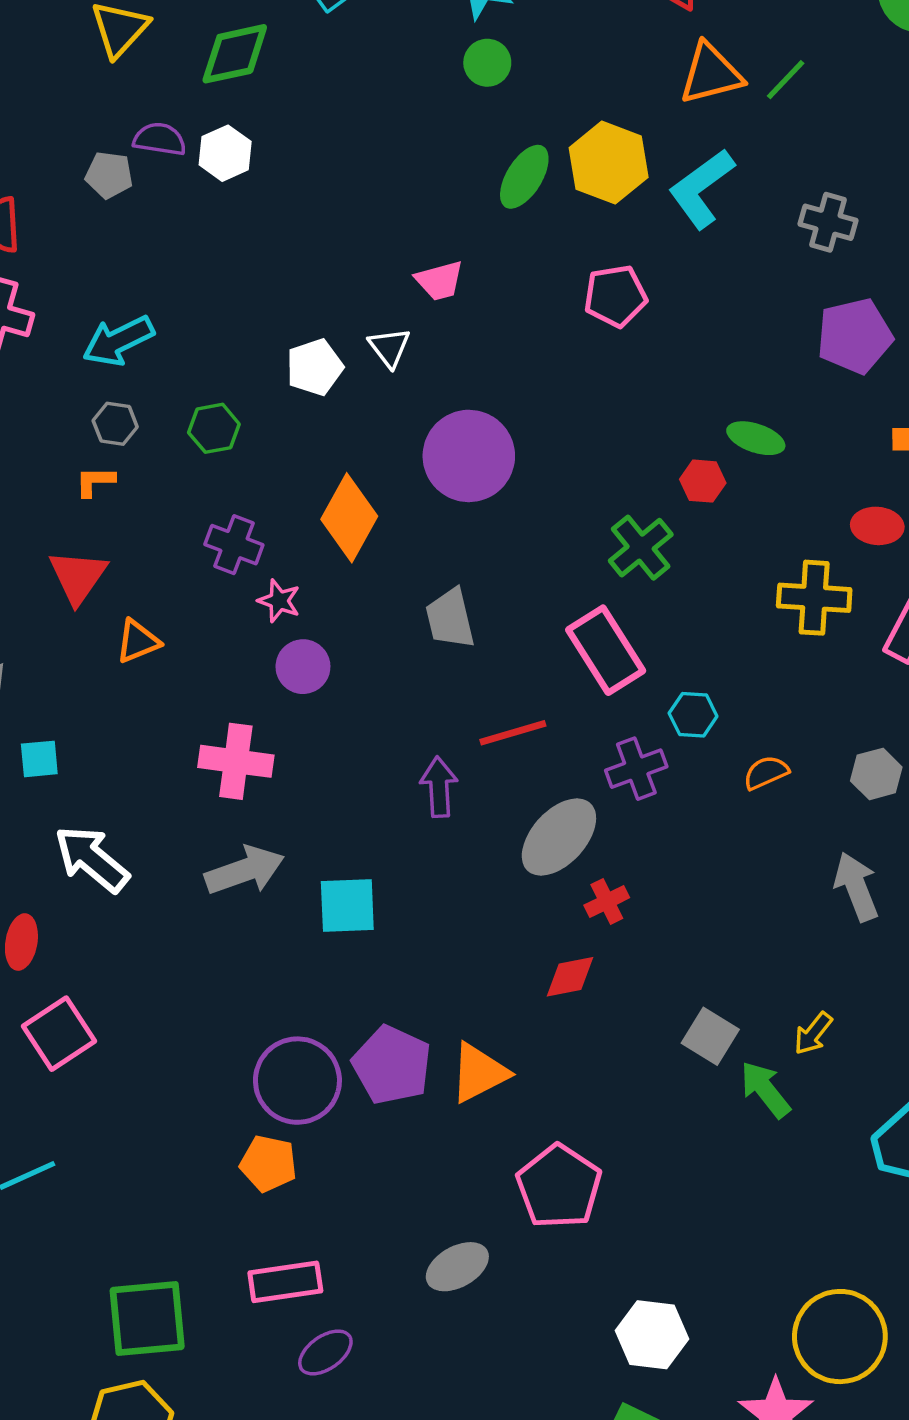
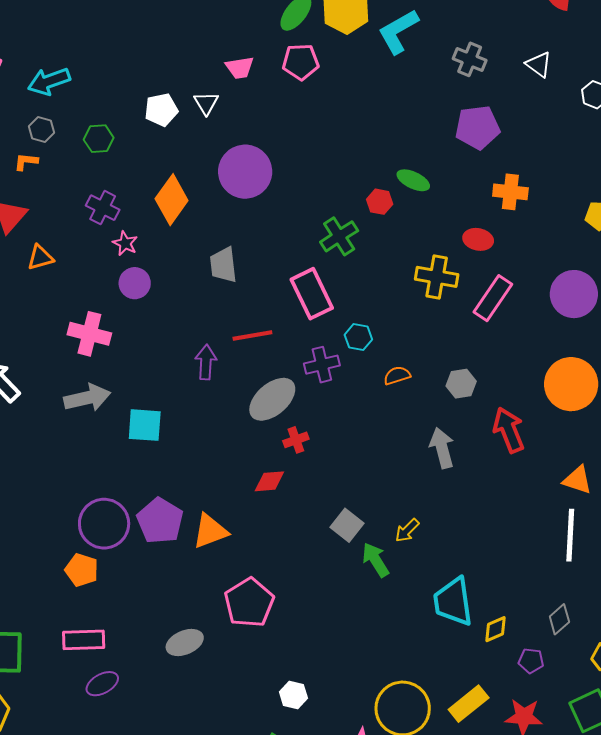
pink pentagon: (615, 296) -> (301, 62), moved
white hexagon: (652, 1335) -> (293, 695), size x0.7

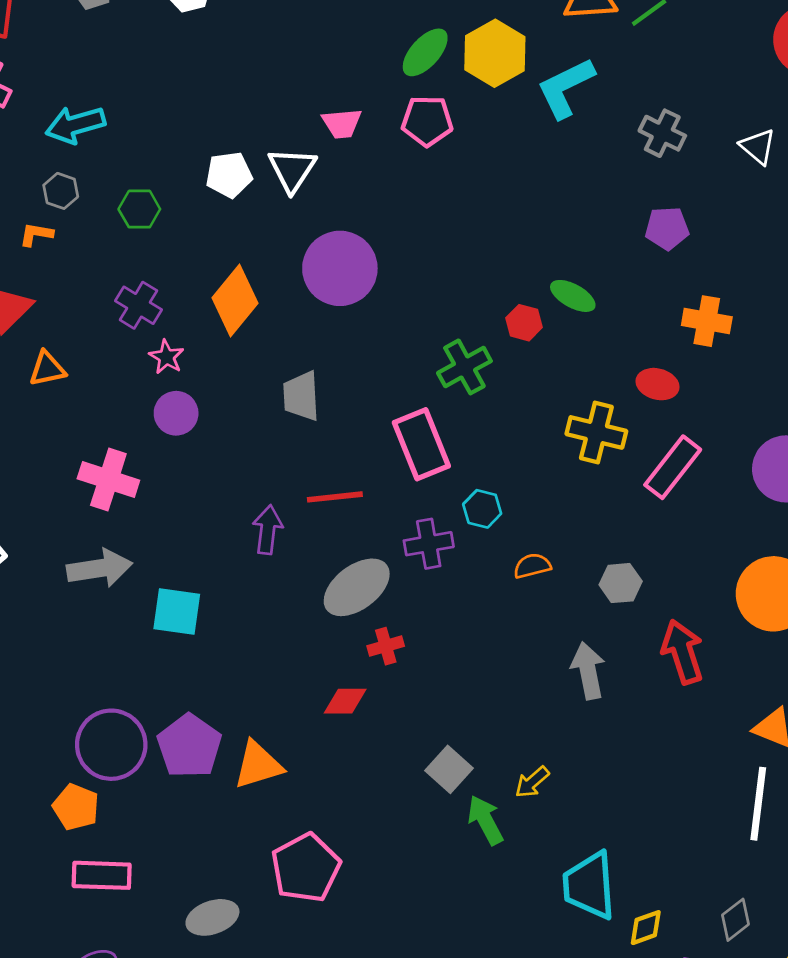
white triangle: (206, 103) -> (292, 170), size x1.4
purple pentagon: (478, 127) -> (667, 228), size x0.7
pink rectangle: (84, 640) -> (102, 875), moved

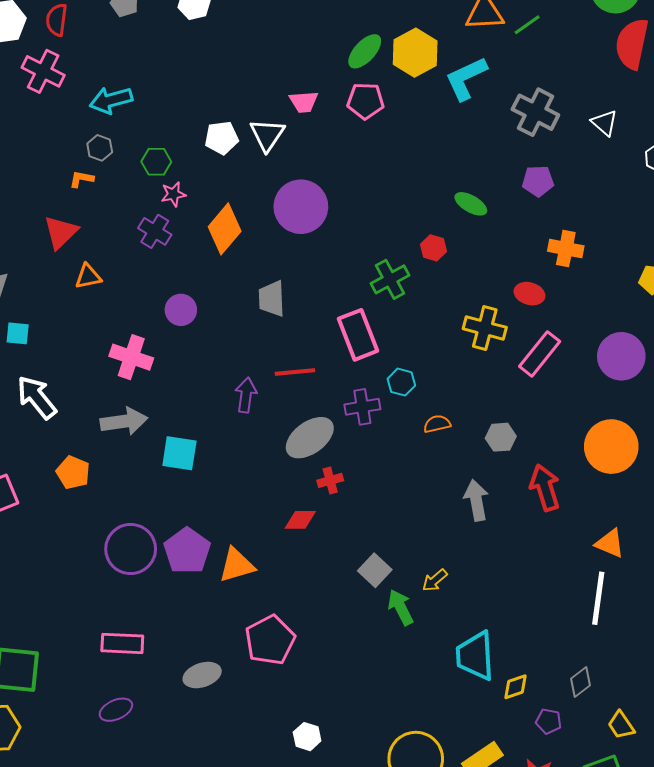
gray cross: (662, 133) -> (535, 112), size x1.4
green ellipse: (573, 296) -> (471, 204), moved
pink star: (166, 357) -> (173, 194), moved, turned 30
orange pentagon: (76, 807) -> (73, 472), moved

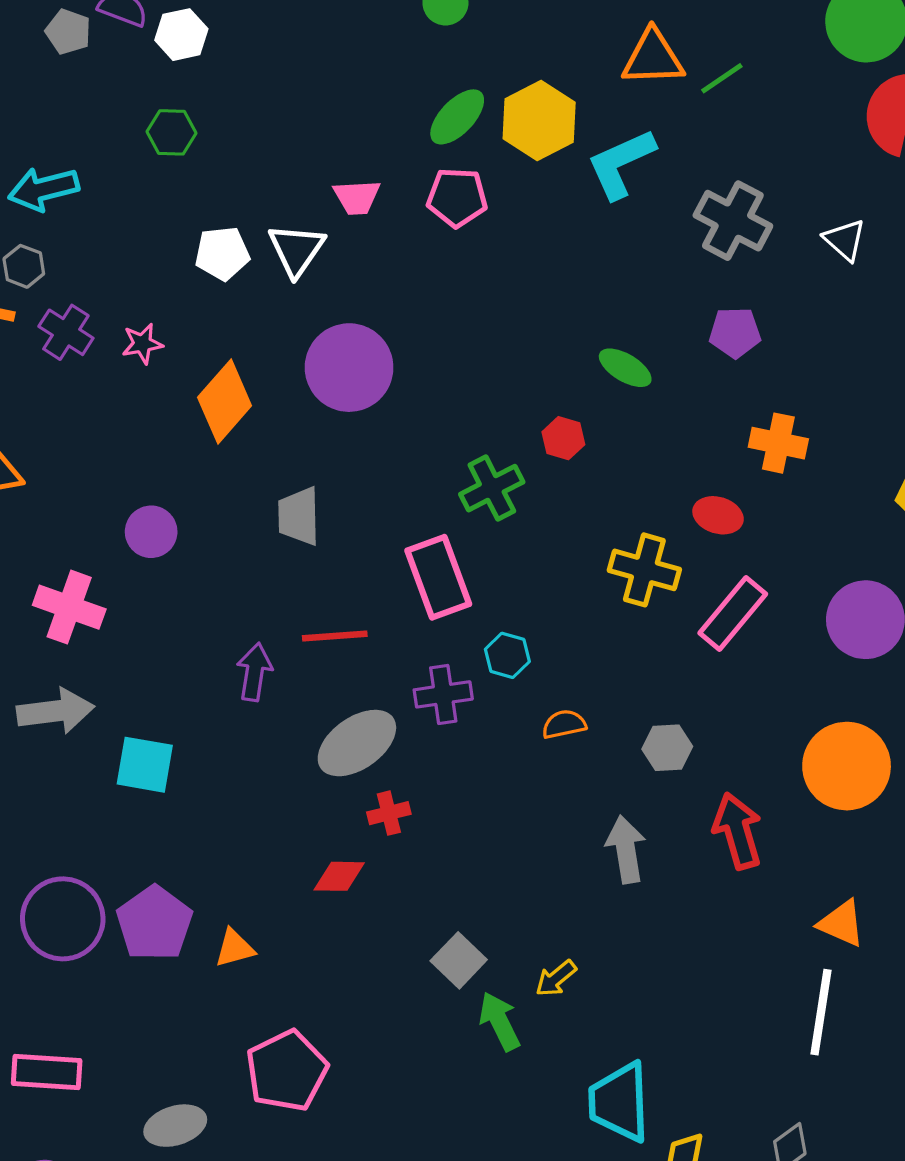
green hexagon: (156, 162) -> (172, 132), moved
purple cross: (155, 231) -> (66, 332), moved
orange triangle: (237, 565) -> (235, 948), size x0.7

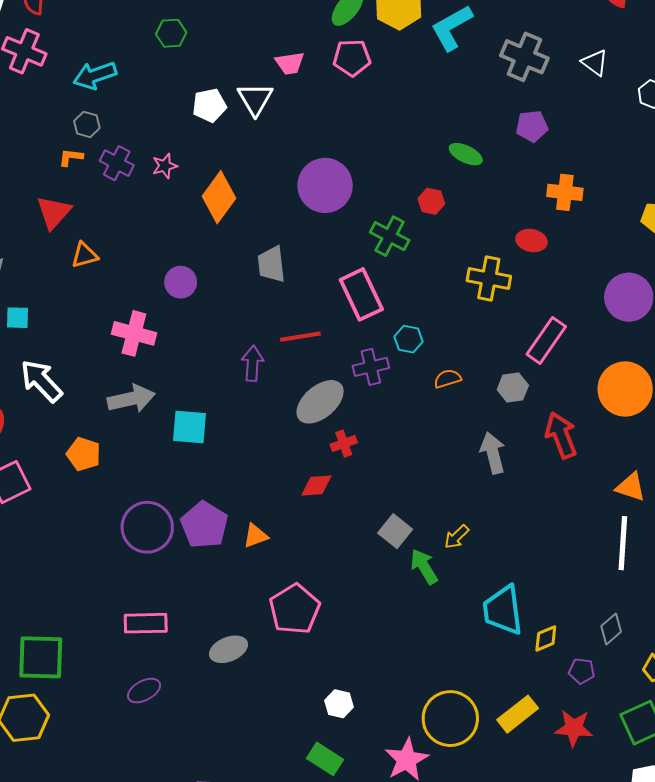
purple circle: (349, 368) -> (325, 185), moved
green cross: (492, 488) -> (390, 236), turned -30
pink rectangle: (733, 613) -> (546, 340), moved

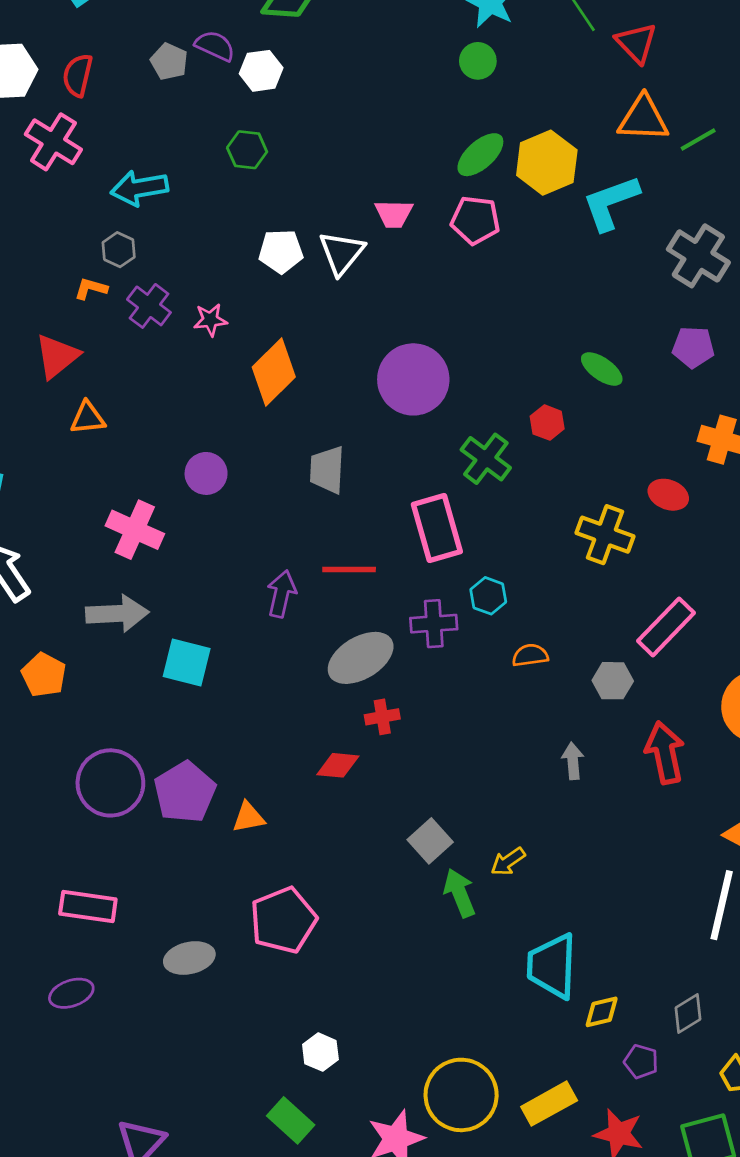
gray arrow: (493, 453) -> (573, 761), size x0.7

